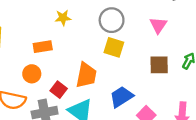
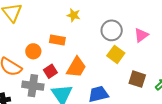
pink triangle: (158, 25) -> (141, 35), moved
orange rectangle: (43, 47) -> (57, 40), moved
yellow square: (114, 47) -> (116, 54), moved

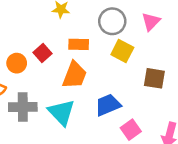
orange rectangle: (57, 40) -> (79, 44), moved
red square: (50, 71) -> (42, 53), moved

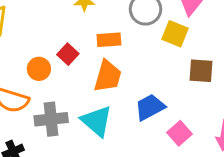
yellow square: (122, 51) -> (175, 34), moved

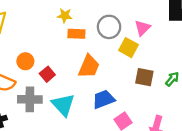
orange rectangle: (109, 40) -> (76, 34), moved
red square: (68, 54) -> (47, 74), moved
orange trapezoid: (108, 76) -> (89, 66), moved

